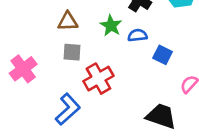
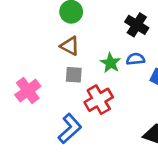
brown triangle: (68, 21) -> (70, 46), turned 30
green star: (111, 26) -> (111, 63), moved

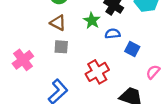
green star: (111, 63) -> (92, 21), moved
red cross: (99, 100) -> (97, 72), moved

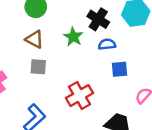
blue semicircle: (113, 34) -> (107, 44), moved
blue square: (132, 49) -> (119, 69), turned -32

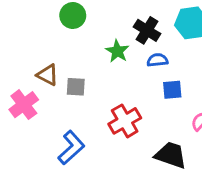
brown triangle: (34, 39) -> (48, 75), moved

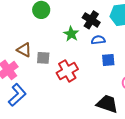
red cross: (125, 121) -> (67, 71), moved
blue L-shape: (71, 148) -> (17, 95), moved

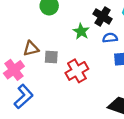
brown triangle: (24, 50) -> (31, 48), turned -42

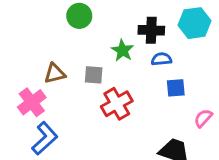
black cross: (103, 16) -> (151, 30), turned -30
gray square: (51, 57) -> (94, 75), moved

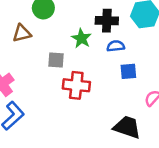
brown triangle: (55, 73) -> (22, 33), moved
red cross: (117, 104) -> (76, 85), turned 36

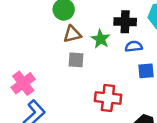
brown triangle: (22, 33) -> (72, 34), moved
red cross: (76, 85) -> (108, 98), moved

